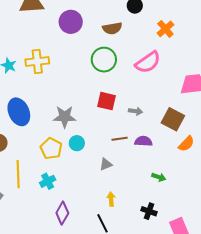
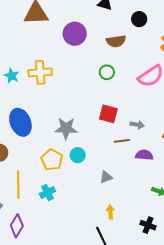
green circle: (104, 60) -> (107, 72), size x0.6
brown line: (120, 139) -> (122, 141), moved
purple diamond: (62, 213) -> (17, 226), moved

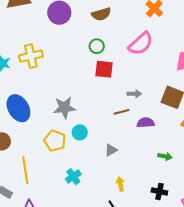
red square: (108, 114) -> (104, 69), moved
cyan cross: (47, 192) -> (73, 177), moved

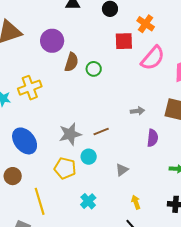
brown semicircle: (101, 14) -> (71, 62), moved, turned -48
pink semicircle: (141, 44) -> (153, 58), moved
red square: (104, 69) -> (124, 41), moved
brown line: (121, 112) -> (101, 132), moved
purple semicircle: (146, 123) -> (153, 138), turned 108

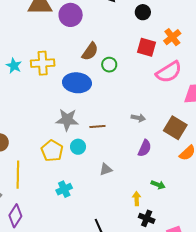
purple circle: (52, 41) -> (71, 15), moved
blue ellipse: (25, 141) -> (77, 83), moved, turned -64
yellow arrow: (136, 202) -> (137, 199), moved

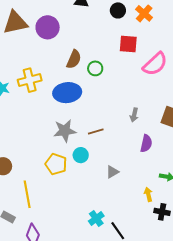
orange cross: (172, 37) -> (144, 13), moved
gray arrow: (138, 118) -> (134, 115), turned 104
cyan cross: (64, 189) -> (96, 219), moved

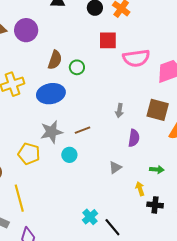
pink semicircle: (155, 64) -> (136, 58), turned 40
yellow pentagon: (56, 164) -> (29, 154), moved
gray triangle: (112, 172) -> (115, 167), moved

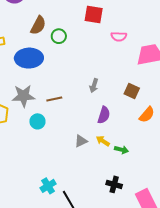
pink semicircle: (136, 58) -> (119, 37), size x0.6
brown square: (158, 110) -> (132, 91), size x0.7
yellow arrow: (140, 189) -> (103, 141), moved, turned -48

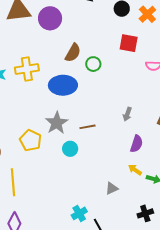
gray star: (23, 96) -> (57, 123), turned -30
gray triangle: (81, 141) -> (112, 188), moved
black cross: (114, 184) -> (145, 213), turned -35

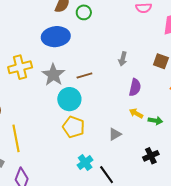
yellow cross: (27, 69) -> (20, 67), moved
yellow pentagon: (31, 140) -> (74, 127), moved
cyan circle: (70, 149) -> (69, 99), size x1.5

